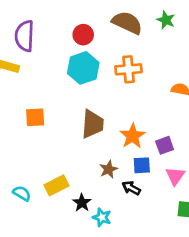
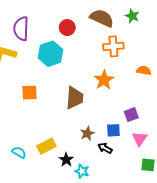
cyan hexagon: (83, 68) -> (50, 54), moved
orange cross: (129, 69) -> (113, 46), moved
orange star: (133, 136) -> (104, 80), moved

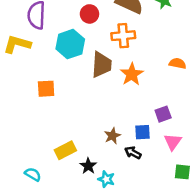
orange cross: (113, 46) -> (123, 36), moved
brown trapezoid: (75, 98) -> (102, 65), moved
cyan semicircle: (19, 152) -> (33, 174), moved

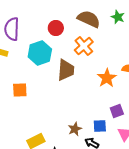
orange cross: (123, 36) -> (84, 46), turned -36
orange star: (132, 74) -> (107, 78), moved

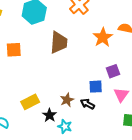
brown trapezoid: (66, 70) -> (59, 43), moved
brown star: (75, 129) -> (67, 100), moved

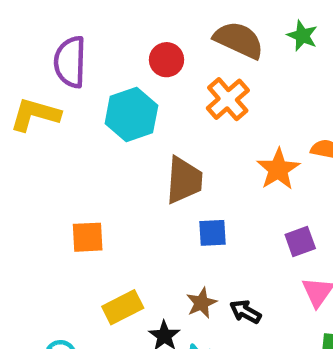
orange square: (14, 50) -> (88, 237), moved
blue square: (96, 87) -> (213, 233), moved

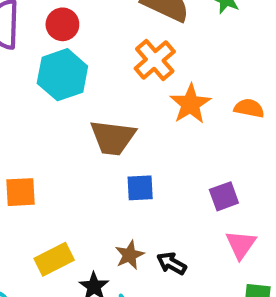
red circle: (166, 60) -> (62, 24), moved
orange star: (278, 169) -> (190, 104), moved
brown trapezoid: (184, 180) -> (113, 138), turned 93

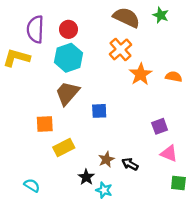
brown trapezoid: (113, 138) -> (67, 93), moved, turned 124
blue square: (140, 188) -> (99, 111), moved
pink triangle: (241, 245) -> (169, 153), turned -42
yellow rectangle: (54, 259) -> (64, 148), moved

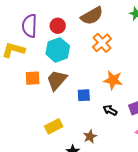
brown semicircle: (126, 18) -> (92, 16), moved, turned 125
orange star: (141, 74) -> (113, 80), moved, turned -30
orange square: (45, 124) -> (33, 78), moved
black arrow: (130, 164) -> (110, 110), moved

